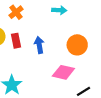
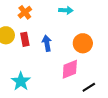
pink diamond: (63, 72) -> (70, 69), turned -35

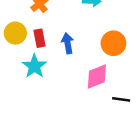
cyan star: (21, 81) -> (34, 66), moved
black line: (89, 87) -> (121, 99), turned 40

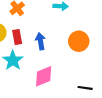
pink diamond: (97, 76) -> (44, 76), moved

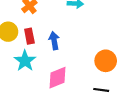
orange circle: (79, 41) -> (106, 61), moved

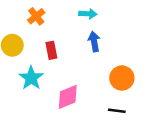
red rectangle: (29, 36) -> (51, 50), moved
blue arrow: (54, 41) -> (94, 41), moved

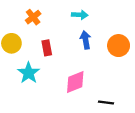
orange circle: (122, 78) -> (119, 46), moved
pink diamond: (68, 97) -> (75, 82), moved

